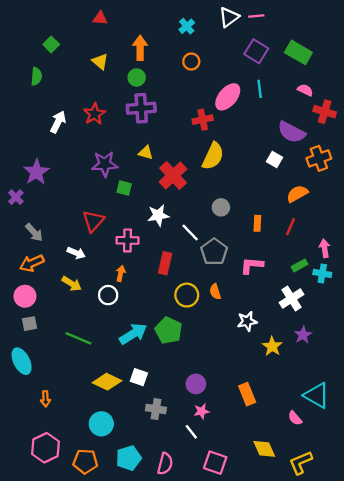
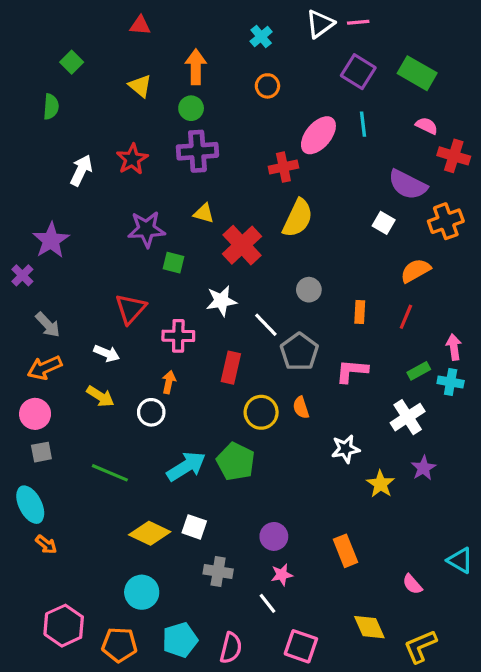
cyan triangle: (317, 395) -> (460, 560), moved, size x0.7
orange arrow: (45, 399) -> (46, 544), moved, turned -49

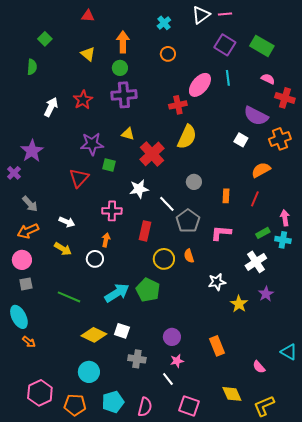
red triangle: (131, 309) -> (79, 178), moved

